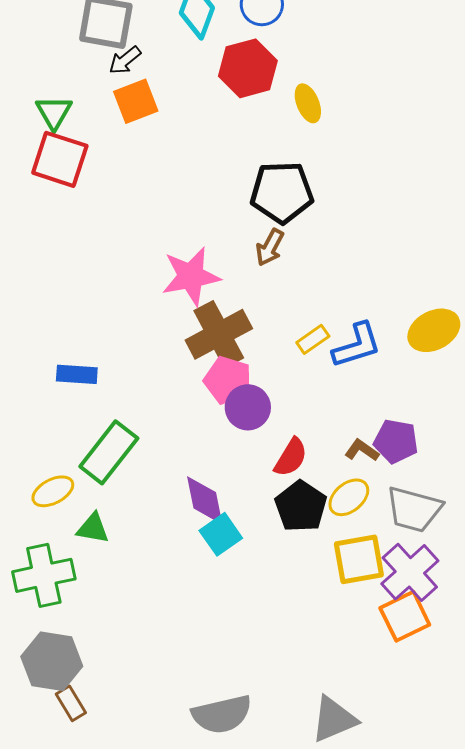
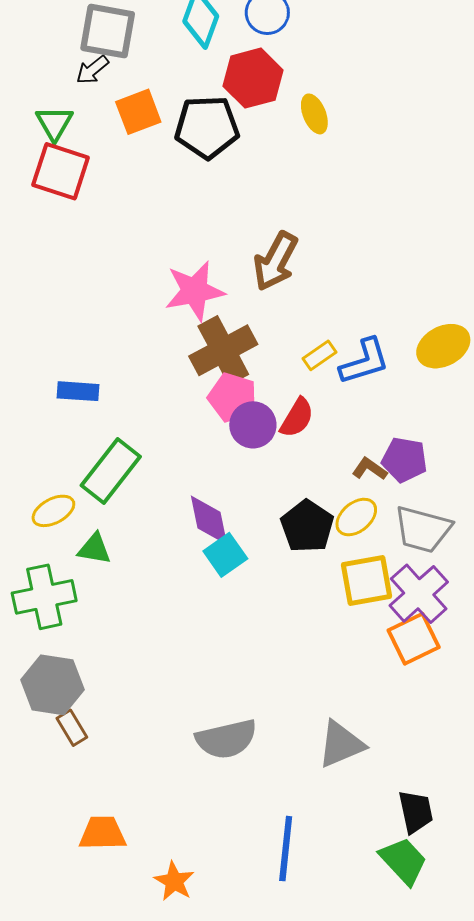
black arrow: (125, 60) -> (92, 70), moved
black pentagon: (282, 192) -> (207, 127), moved
brown arrow: (270, 247) -> (275, 261), size x1.5
red semicircle: (291, 457) -> (297, 418), moved

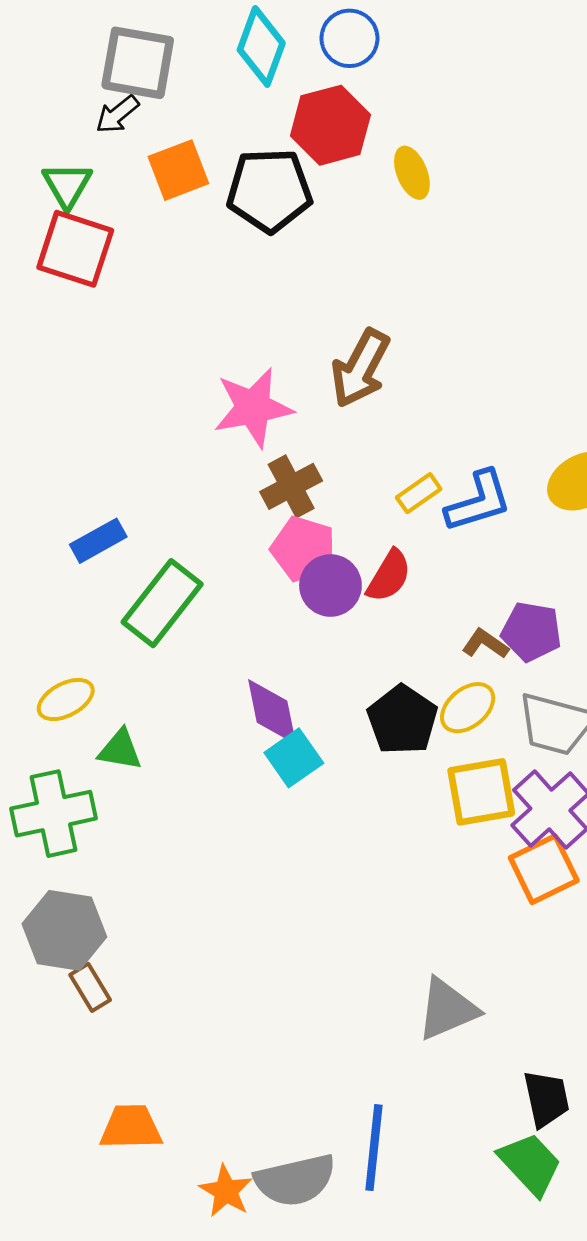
brown cross: (223, 350) -> (291, 486), size x0.7
blue rectangle: (78, 391) -> (98, 541), turned -33
green rectangle: (111, 471) -> (162, 603), moved
gray semicircle: (226, 739) -> (295, 1180), moved

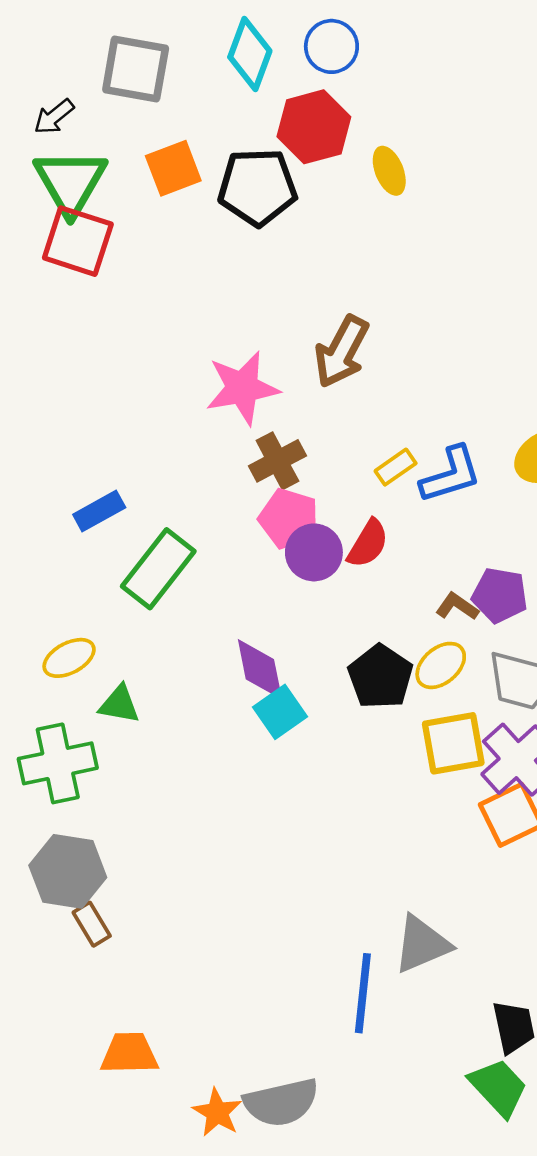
black arrow: (117, 114) -> (54, 117), moved
green triangle: (67, 185) -> (70, 182), size x1.6
blue line: (374, 1148) -> (363, 993), moved

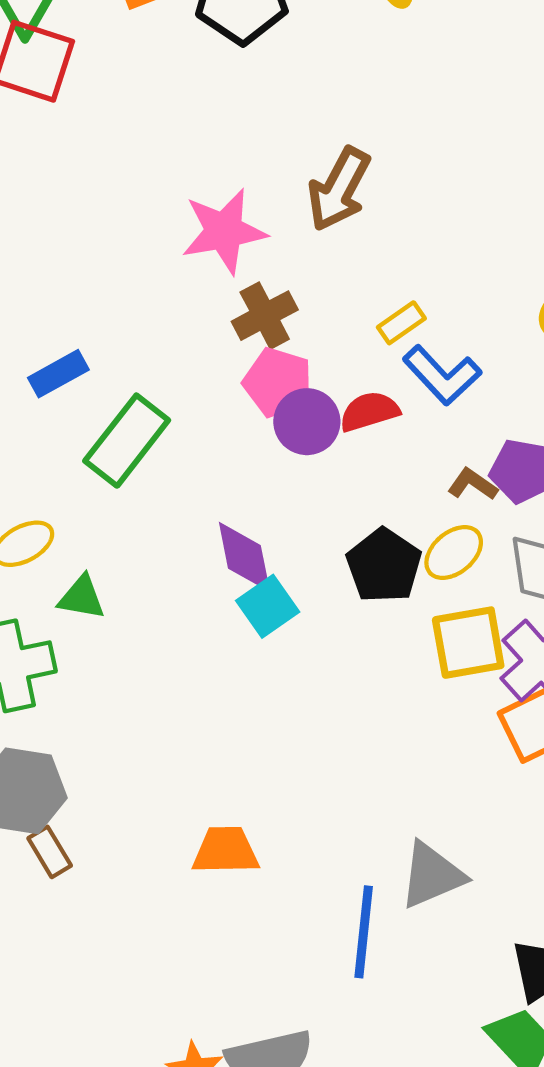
blue L-shape: (451, 475) -> (442, 375), moved, turned 64
red semicircle: (368, 544) -> (369, 411), turned -138
orange trapezoid: (129, 1053) -> (225, 850), moved

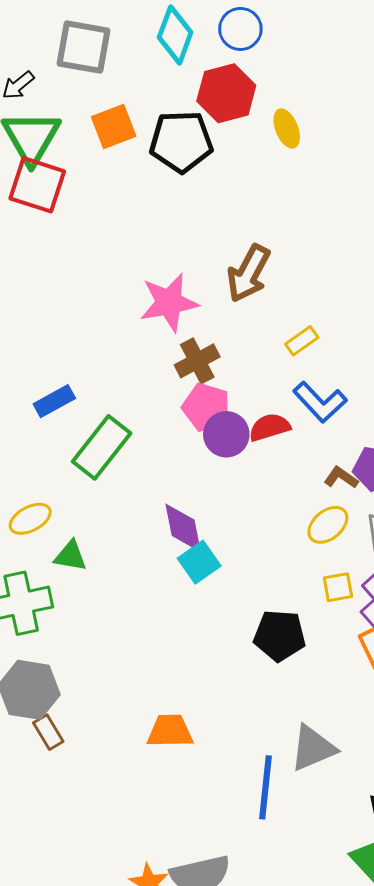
yellow rectangle: (401, 323) -> (302, 341), moved
black pentagon: (384, 566) -> (280, 635), moved, turned -30
yellow square: (468, 643) -> (338, 587), size x0.6

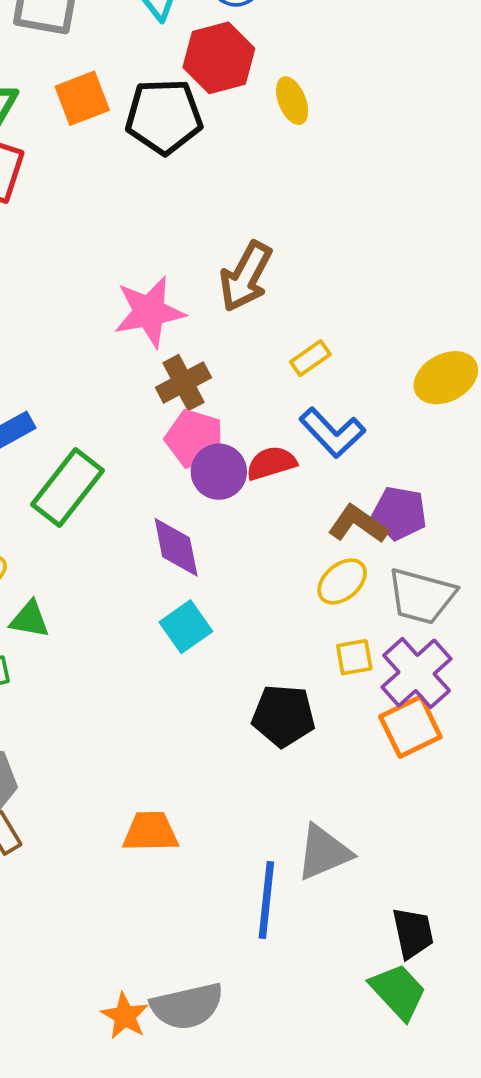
brown L-shape: (341, 478) -> (358, 524), size x1.4
purple diamond: (183, 528) -> (176, 547), moved

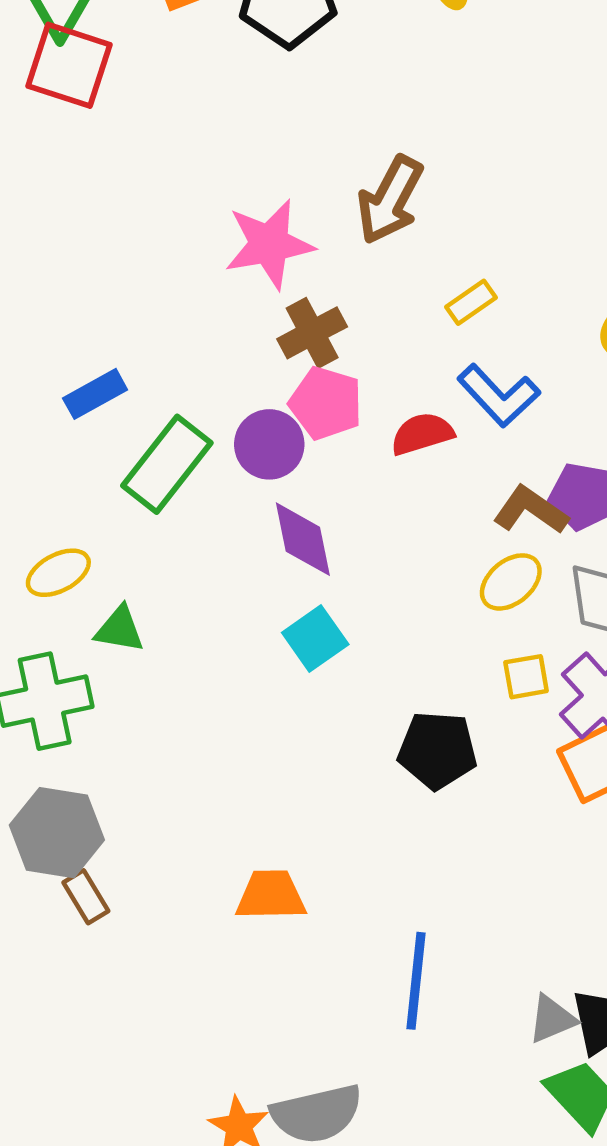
purple circle: (219, 472) -> (269, 444), moved
gray triangle: (324, 852) -> (552, 1019), moved, size x0.7

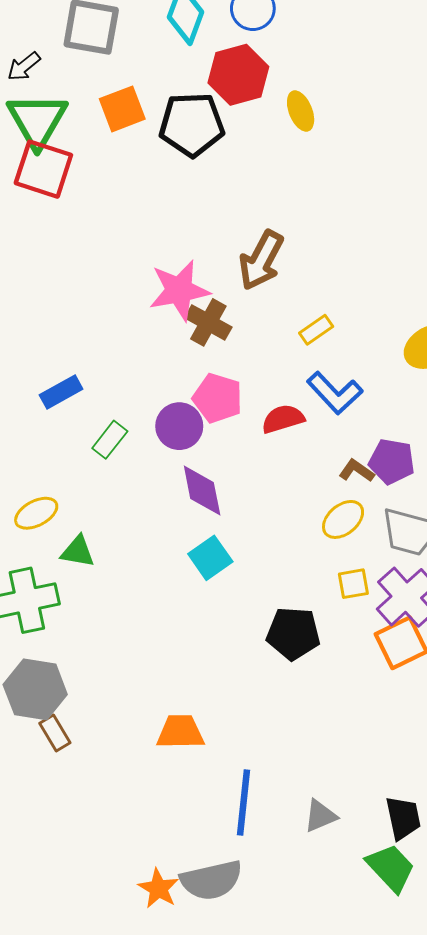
brown cross: (312, 333) -> (208, 322), moved, turned -33
green rectangle: (167, 464) -> (110, 440), size x0.6
brown L-shape: (531, 510) -> (357, 471), size x0.7
blue line: (416, 981) -> (244, 802), moved
gray triangle: (552, 1019) -> (320, 816), moved

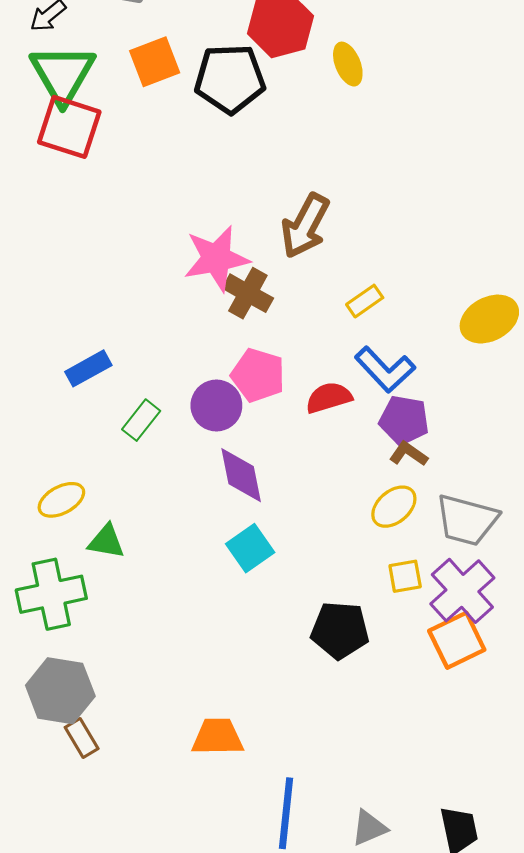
purple pentagon: (392, 461) -> (404, 420), moved

